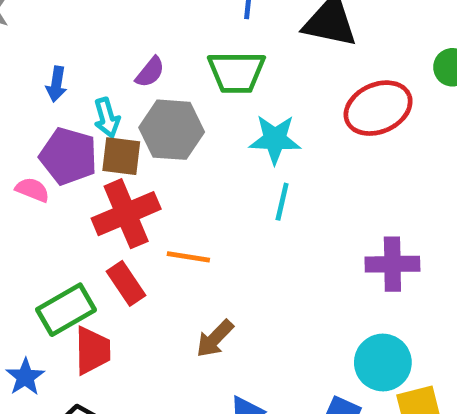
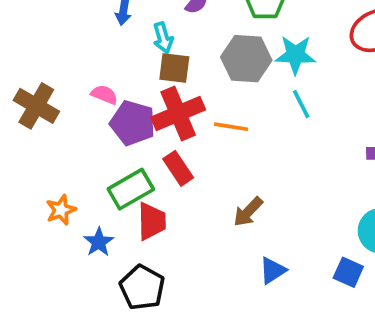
gray hexagon: (172, 130) -> (246, 59), moved
purple pentagon: (68, 156) -> (133, 123), moved
cyan line: (282, 202) -> (301, 104), turned -40
orange line: (188, 257) -> (231, 127), moved

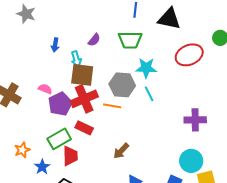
gray hexagon: (246, 59) -> (122, 85), moved
brown square: (174, 68) -> (82, 75), size x1.4
purple pentagon: (133, 123) -> (60, 104), turned 30
red rectangle: (178, 168) -> (84, 128), turned -30

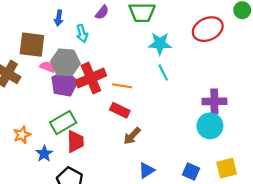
brown square: (82, 75) -> (32, 45), moved
gray hexagon: (122, 85) -> (65, 62), moved
red rectangle: (84, 128) -> (120, 110), moved
cyan circle: (191, 161) -> (210, 126), moved

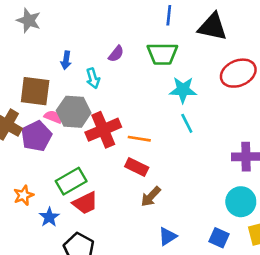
purple pentagon: (64, 84) -> (36, 136), moved
cyan circle: (210, 126) -> (241, 202), moved
red trapezoid: (75, 141) -> (85, 203), turned 65

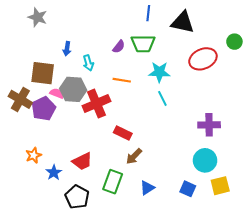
purple semicircle: (116, 54) -> (119, 47), moved
orange line: (139, 139) -> (122, 80), moved
green rectangle: (71, 181) -> (113, 182), moved, turned -40

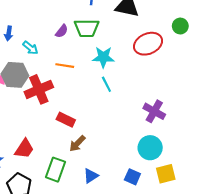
cyan arrow: (88, 63) -> (30, 48), turned -35
purple cross: (209, 125) -> (154, 111), turned 30
red trapezoid: (82, 161) -> (24, 149), turned -30

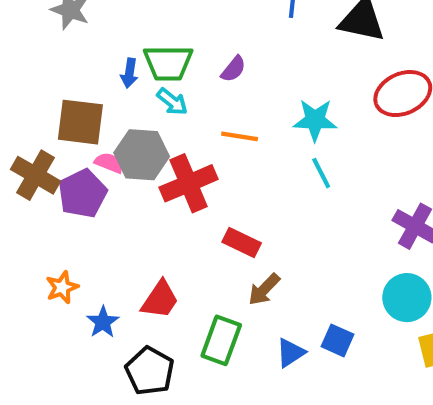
green trapezoid: (87, 28) -> (168, 63), moved
blue square: (132, 177) -> (338, 340), moved

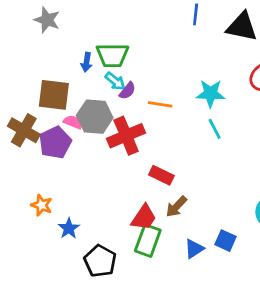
purple semicircle: (233, 69) -> (127, 91), moved
orange star: (62, 287) -> (42, 205), turned -30
red trapezoid: (160, 300) -> (144, 217), moved

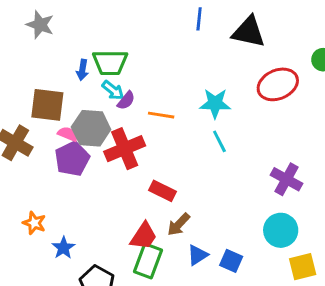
purple pentagon: (55, 143) -> (72, 159), moved
blue triangle: (194, 249) -> (198, 255), moved

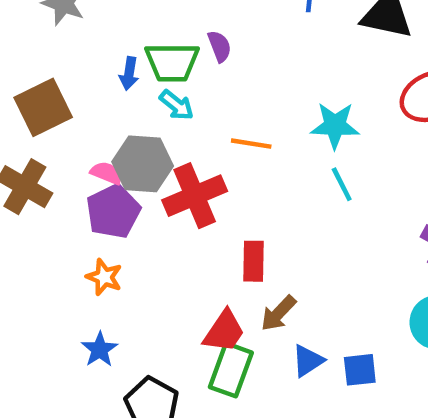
purple semicircle: (126, 100) -> (220, 46), moved, turned -60
brown square: (47, 105) -> (43, 107), moved, turned -33
red rectangle: (163, 191) -> (253, 261), turned 65
orange star: (34, 223) -> (104, 277), moved
blue square: (231, 261) -> (360, 370), turned -30

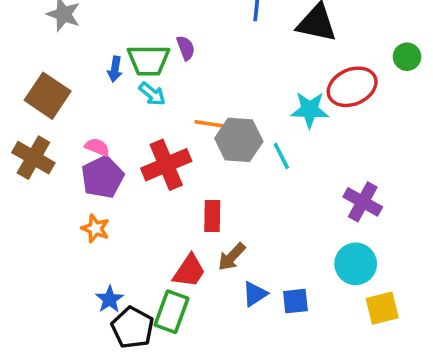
brown square: (43, 107) -> (48, 96), turned -30
cyan star: (335, 125) -> (310, 110), moved
gray hexagon: (143, 164) -> (239, 140), moved
blue star: (100, 349) -> (110, 299), moved
green rectangle: (231, 370) -> (172, 312), moved

